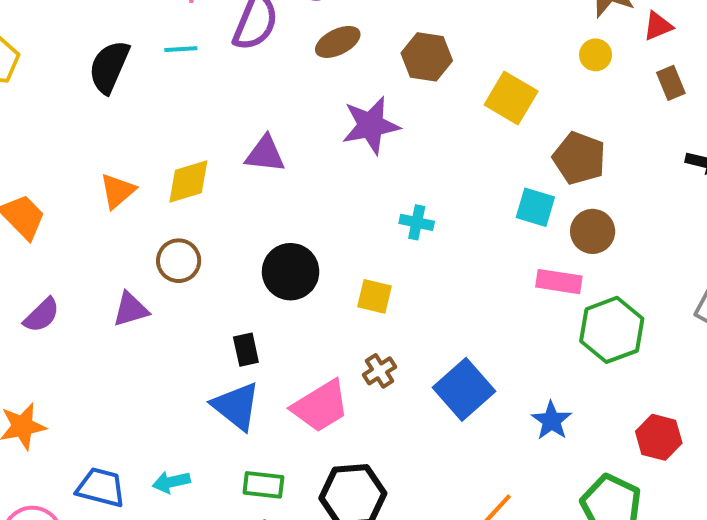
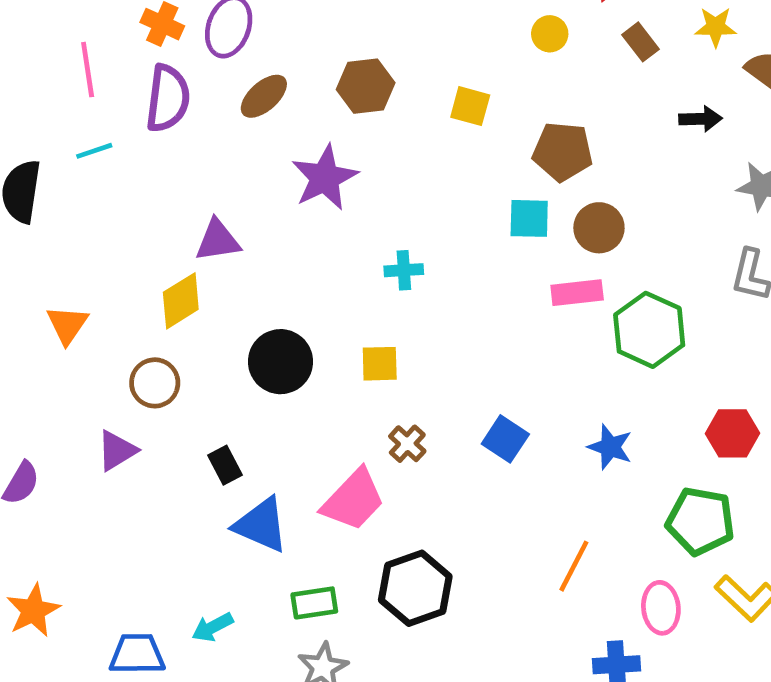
yellow square: (511, 98) -> (470, 106), size x0.7
yellow diamond: (188, 181) -> (181, 301), moved
black rectangle: (246, 350) -> (225, 465), moved
blue square: (464, 389) -> (505, 439), size x0.7

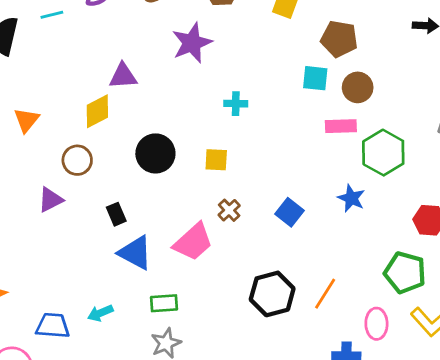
blue star: (610, 447) -> (351, 198), moved
black hexagon: (415, 588) -> (272, 294), moved

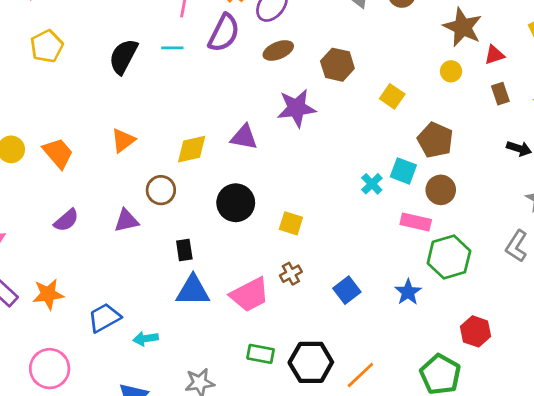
purple triangle: (123, 76) -> (244, 137), moved
cyan cross: (236, 104) -> (372, 184), moved, turned 30
blue triangle: (135, 253) -> (193, 291), turned -42
green rectangle: (164, 303) -> (261, 354), moved
blue trapezoid: (53, 326) -> (104, 318), moved, turned -48

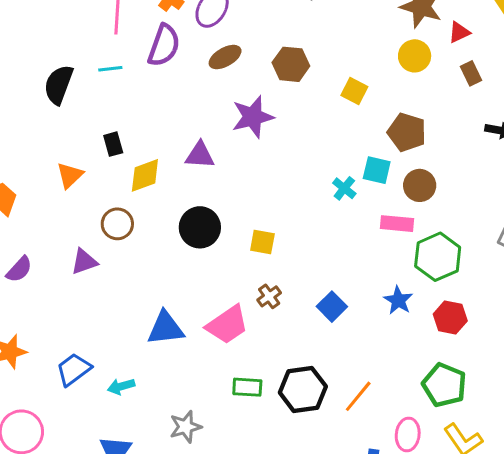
yellow circle: (451, 71) -> (415, 56), size x1.4
black rectangle: (184, 250) -> (113, 144), moved
red hexagon: (476, 331) -> (450, 318), moved

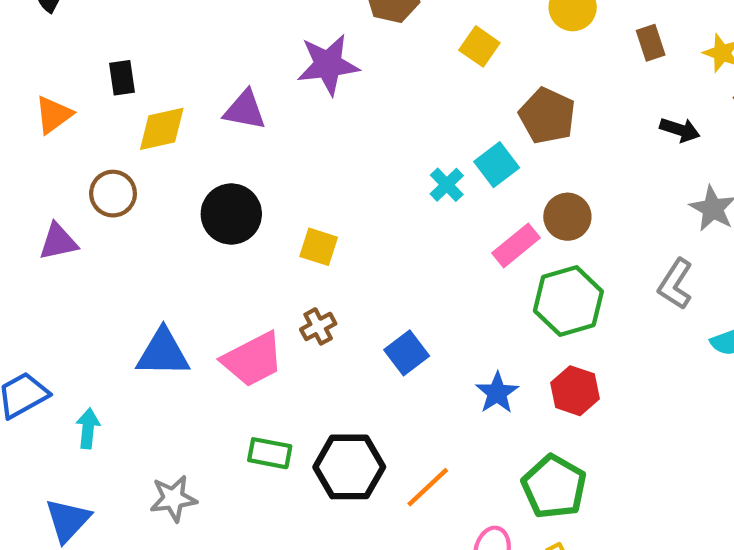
cyan square: (377, 170) -> (497, 165), turned 32
brown circle: (420, 185) -> (567, 217), moved
pink rectangle: (397, 224) -> (516, 245), turned -52
blue star: (398, 300) -> (497, 393), moved
cyan arrow: (121, 386) -> (88, 428), turned 104

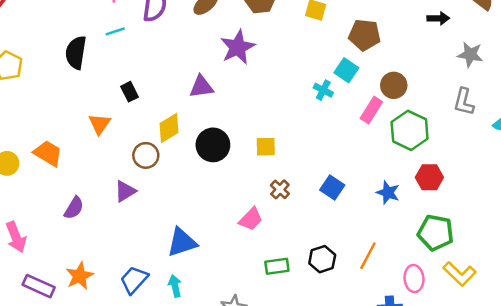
yellow diamond: (162, 129) -> (169, 128), moved
blue triangle: (163, 353) -> (182, 242), moved
pink trapezoid: (253, 359) -> (251, 219), size x0.7
black hexagon: (349, 467) -> (322, 259), size x0.7

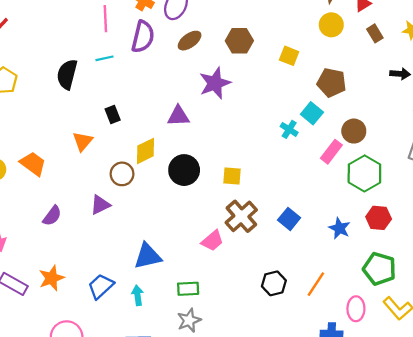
brown cross: (280, 189) -> (241, 216), size x1.8
green rectangle: (277, 266) -> (188, 289), moved

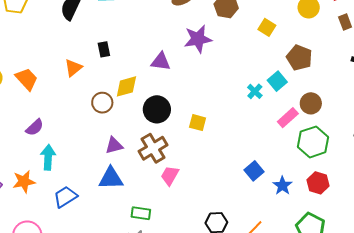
purple triangle: (100, 205) -> (114, 145), moved
brown cross: (241, 216) -> (153, 148), moved
blue square: (289, 219) -> (254, 171), moved
pink trapezoid: (212, 241) -> (170, 176), turned 150
cyan arrow: (138, 295) -> (48, 157), moved, size x1.4

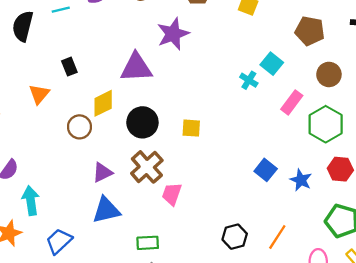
brown pentagon: (299, 58) -> (310, 31), moved
purple triangle: (161, 62) -> (136, 68), size x1.4
brown circle: (311, 103) -> (329, 74), moved

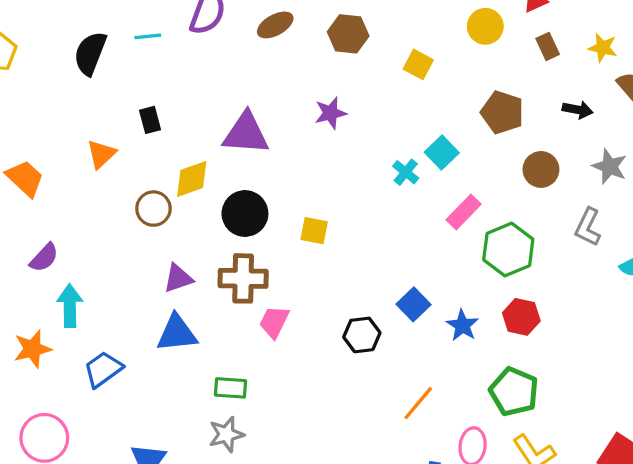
purple star: (173, 34) -> (330, 113), moved, size x0.7
brown circle: (329, 74) -> (541, 169), moved
brown cross: (147, 167) -> (243, 278), turned 36
black hexagon: (235, 237) -> (362, 335), moved

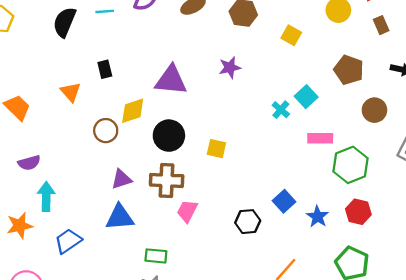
orange triangle: (101, 154) -> (71, 92), turned -30
pink rectangle: (464, 212) -> (320, 138), turned 45
purple semicircle: (44, 258) -> (29, 163), turned 30

